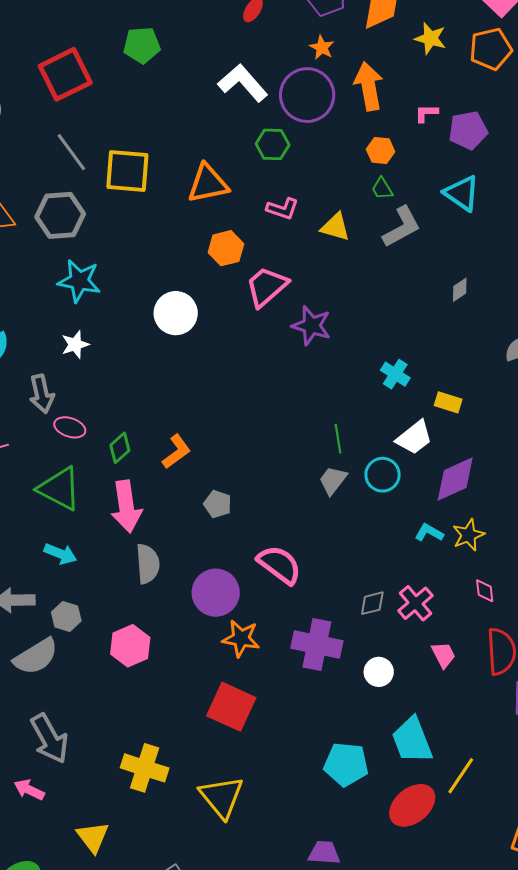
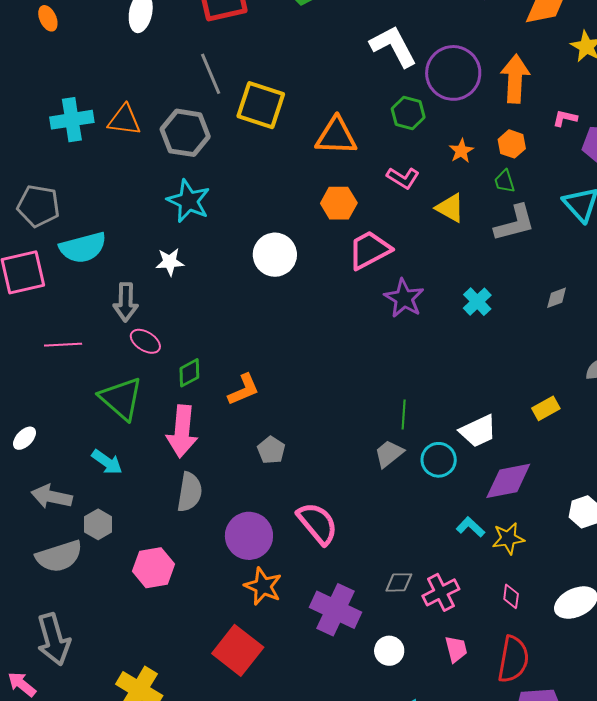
orange star: (322, 47) -> (461, 151), moved
cyan cross: (395, 374) -> (477, 302), moved
yellow rectangle: (448, 402) -> (546, 408), moved, turned -60

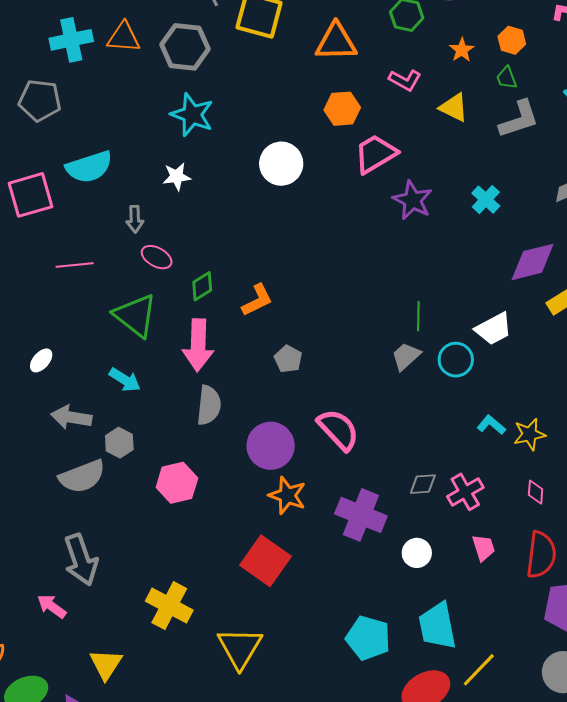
gray pentagon: (38, 206) -> (40, 100), moved
gray arrow: (126, 302) -> (135, 219), size x0.7
purple diamond: (508, 481) -> (533, 262), moved

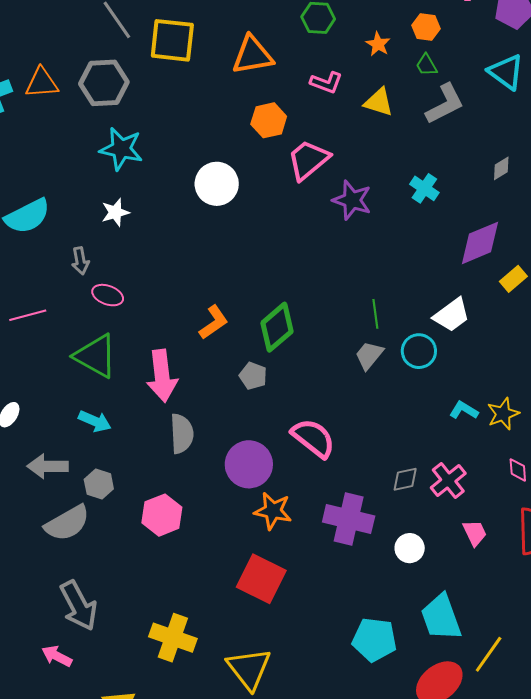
green diamond: (202, 286) -> (277, 327), moved, size x1.6

